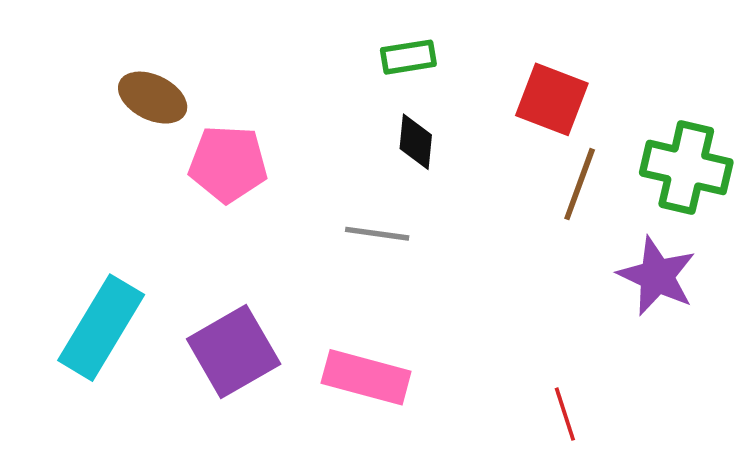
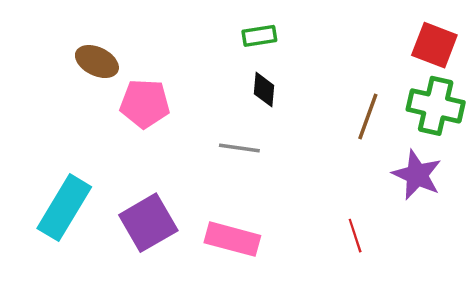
red square: (552, 99) -> (434, 45), moved
red line: (565, 414) -> (355, 236), moved

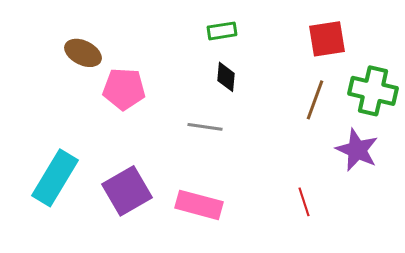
red square: (434, 45) -> (327, 39), moved, turned -30

